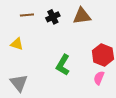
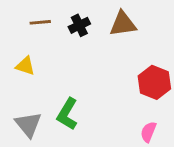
green L-shape: (63, 65) -> (67, 114), moved
pink semicircle: (99, 78) -> (148, 132), moved

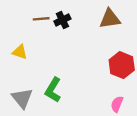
brown line: (40, 22) -> (41, 19), moved
brown triangle: (123, 24) -> (110, 19), moved

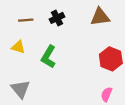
brown line: (41, 19) -> (26, 20), moved
green L-shape: (53, 90) -> (48, 57), moved

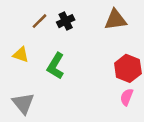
brown line: (26, 20) -> (39, 21), moved, turned -40
pink semicircle: (106, 94) -> (127, 97), moved

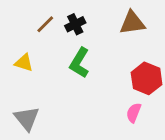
green L-shape: (56, 66) -> (79, 63), moved
pink semicircle: (127, 97) -> (134, 113), moved

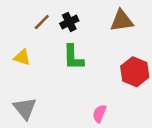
green L-shape: (79, 63) -> (73, 57), turned -32
pink semicircle: (134, 113) -> (99, 114), moved

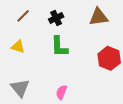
brown line: (42, 22) -> (23, 16), moved
pink semicircle: (99, 114) -> (61, 92), moved

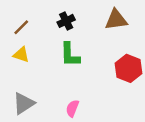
brown line: (23, 16) -> (21, 27), moved
gray triangle: (20, 88) -> (24, 103), turned 36

